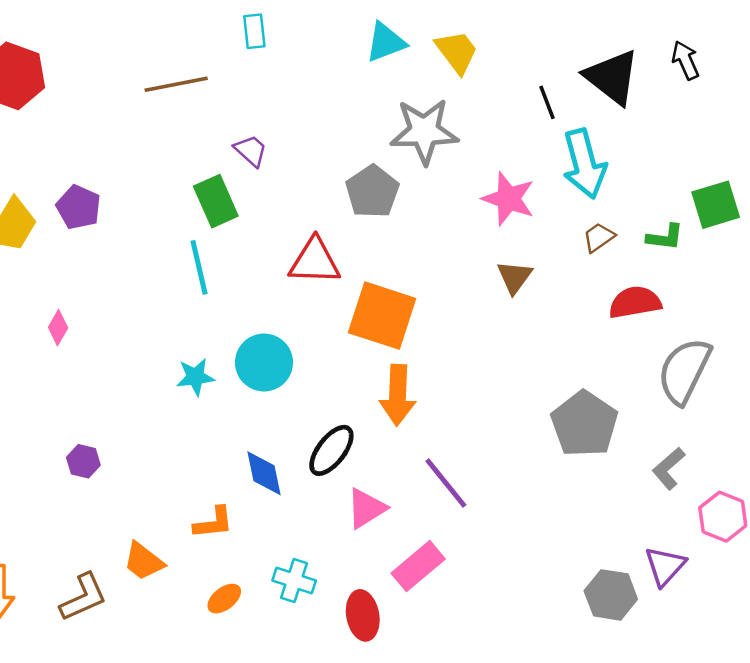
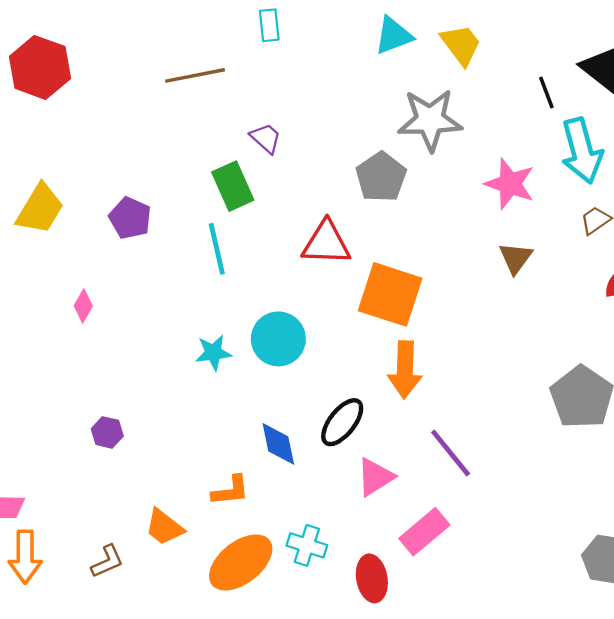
purple pentagon: (79, 207) -> (130, 218), moved
brown L-shape: (83, 597) -> (107, 561), size x0.7
orange ellipse: (224, 599) -> (241, 562), size x2.0

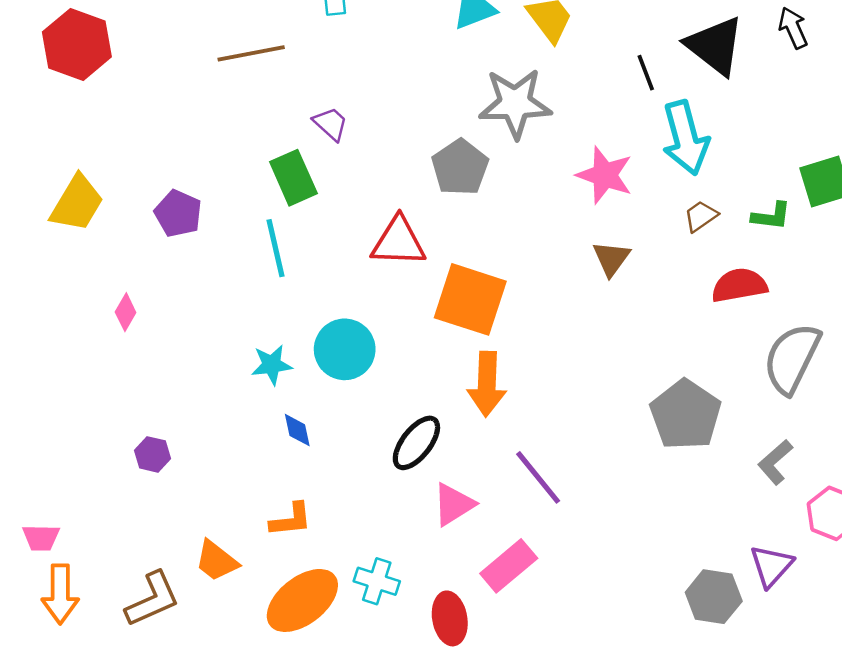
blue diamond: (278, 444) -> (297, 430), moved, size x0.7
brown L-shape: (107, 561) -> (152, 599), size x1.5

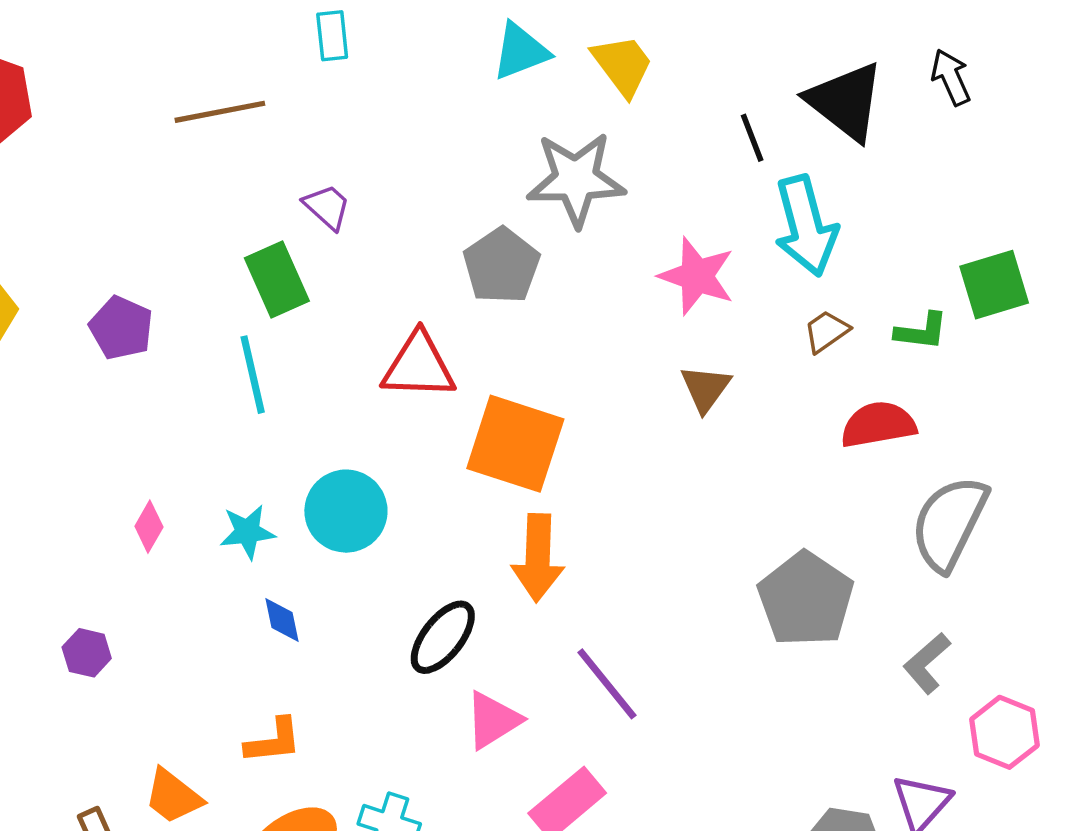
pink diamond: (126, 312) -> (149, 527), moved

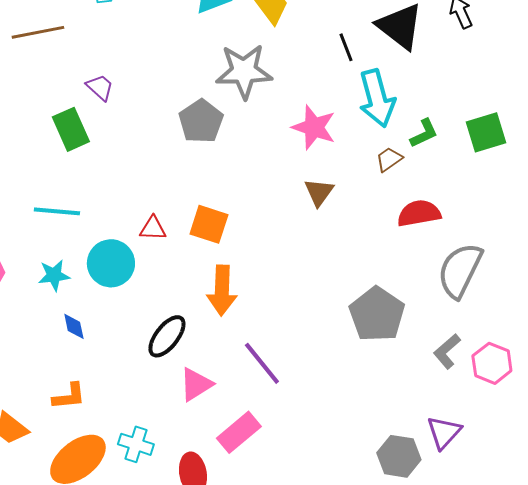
green L-shape: (922, 331) -> (424, 133), moved, turned -32
red triangle: (419, 366) -> (153, 228), moved, size x0.6
cyan line: (253, 375) -> (57, 211), moved, turned -72
orange square: (515, 444) -> (209, 224), size x0.7
pink hexagon: (1004, 732) -> (492, 363), moved

